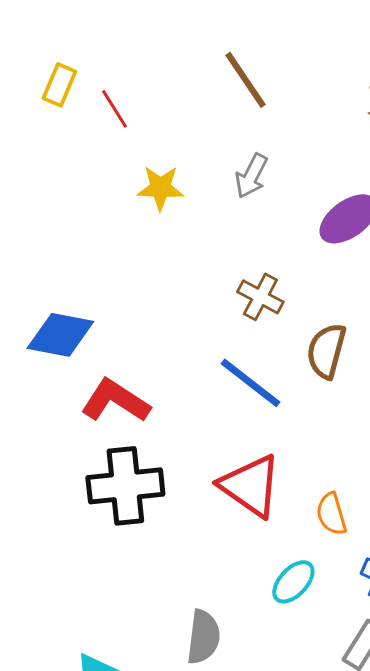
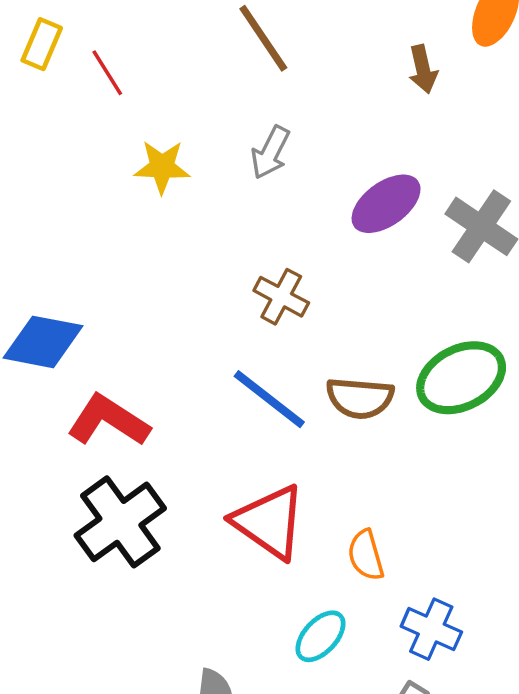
brown semicircle: (326, 351) -> (360, 398), moved, turned -100
black cross: (125, 486) -> (120, 522), turned -30

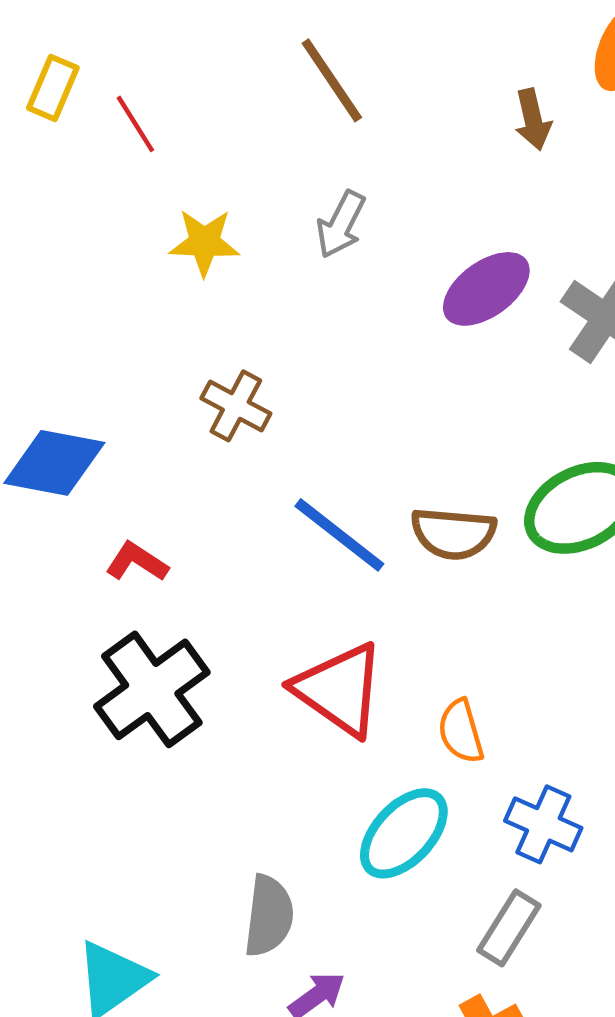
brown cross: (281, 297) -> (236, 406), moved
red L-shape: (108, 421) -> (137, 562), size x0.6
cyan ellipse: (320, 636) -> (404, 833), size x1.4

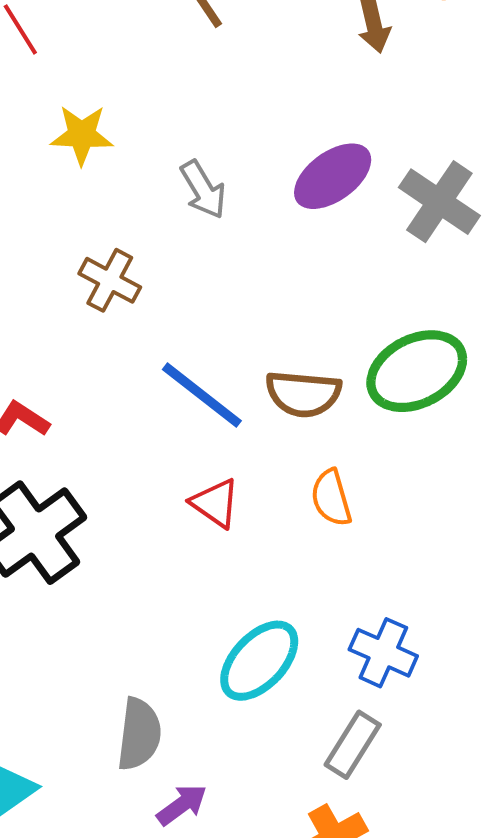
gray arrow: (341, 224) -> (203, 190), moved, turned -58
red triangle: (339, 689) -> (215, 503), moved, size x0.6
orange semicircle: (461, 731) -> (331, 498), moved

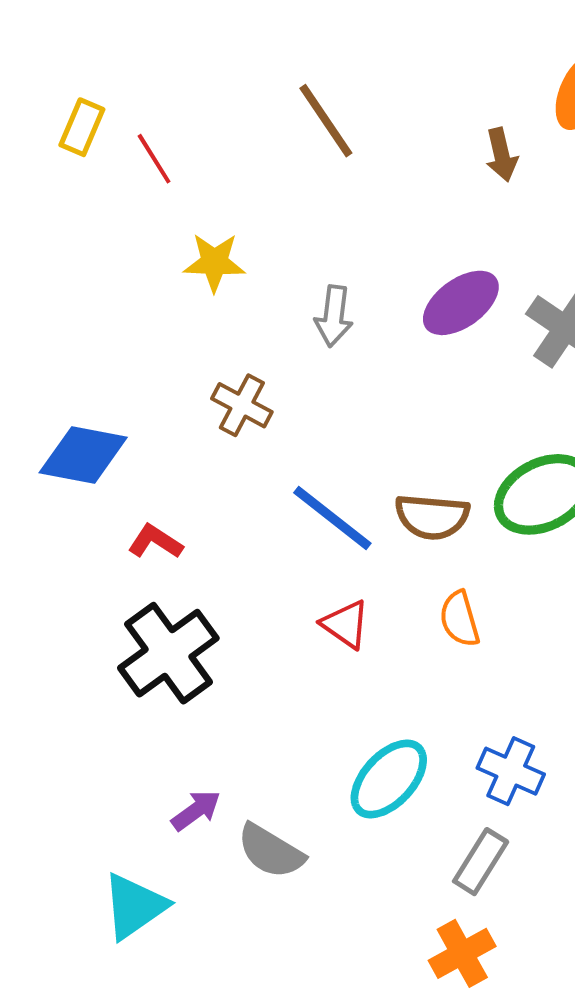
gray arrow: (203, 190) -> (334, 316), turned 38
gray semicircle: (139, 734) -> (271, 851), turned 114
purple arrow: (182, 805) -> (196, 810), moved

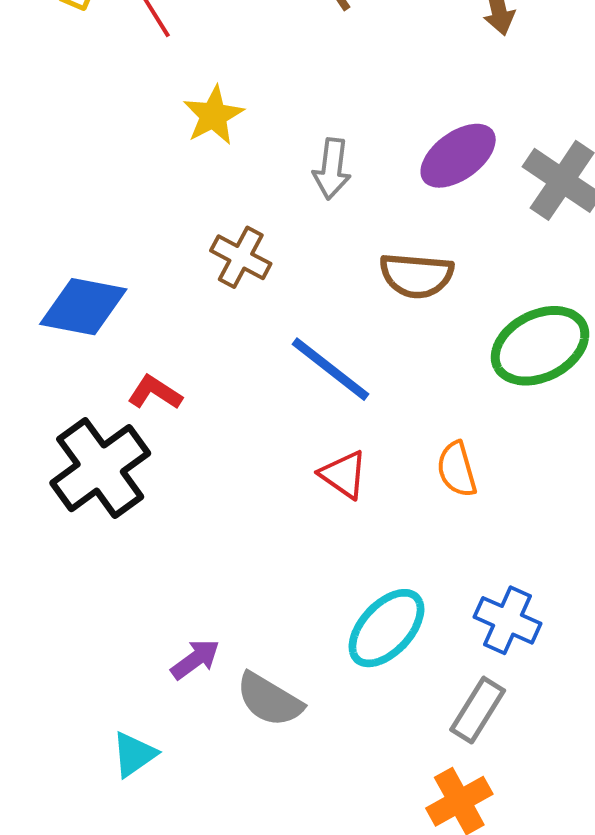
yellow star: (214, 262) -> (213, 115), turned -30
brown semicircle: (432, 517) -> (416, 275), moved
black cross: (168, 653) -> (100, 468), moved
cyan triangle: (134, 906) -> (134, 754), size x0.7

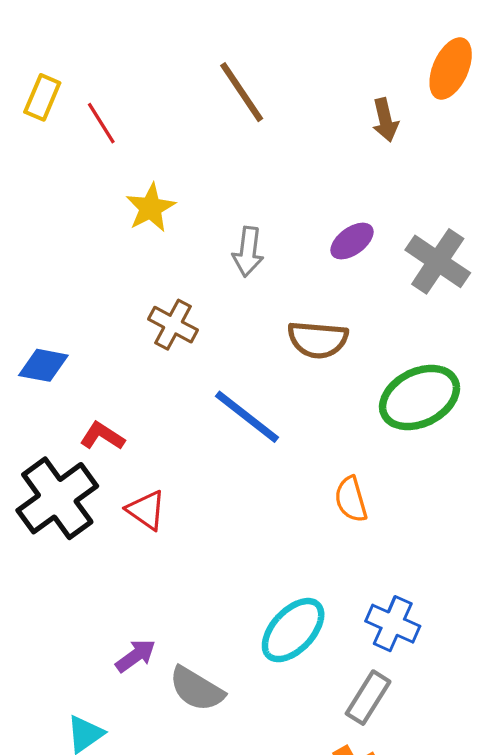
purple ellipse: (458, 156) -> (352, 241), size x0.7
blue diamond: (83, 307) -> (43, 365), size x0.7
red triangle: (344, 475) -> (146, 510), moved

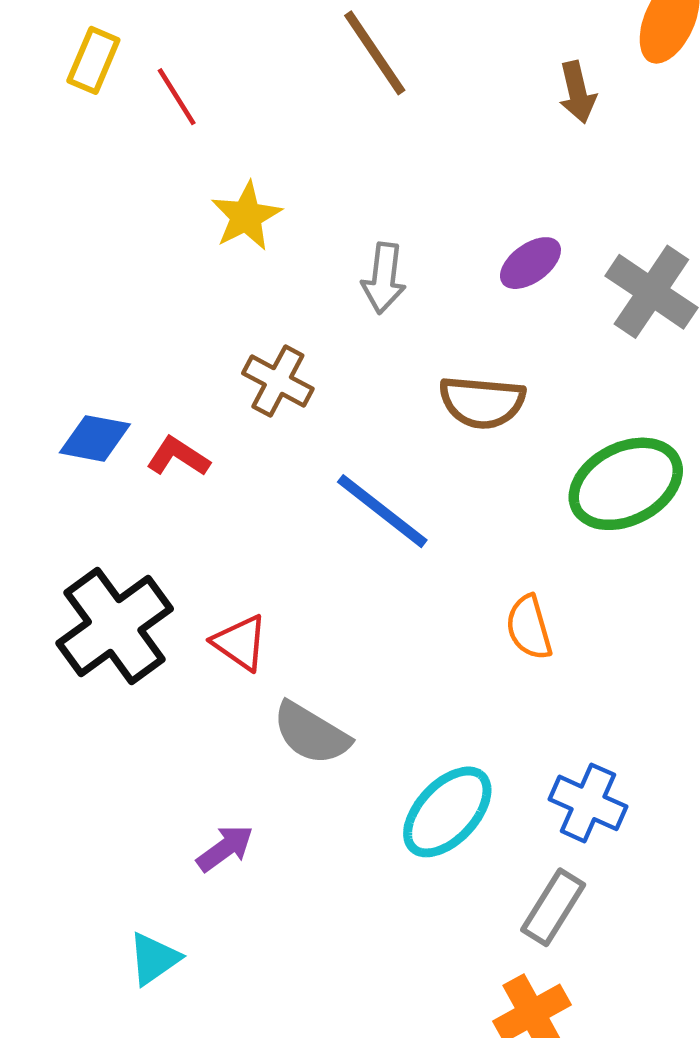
red L-shape: (102, 436) -> (178, 457), moved
gray semicircle: (197, 689) -> (311, 733), moved

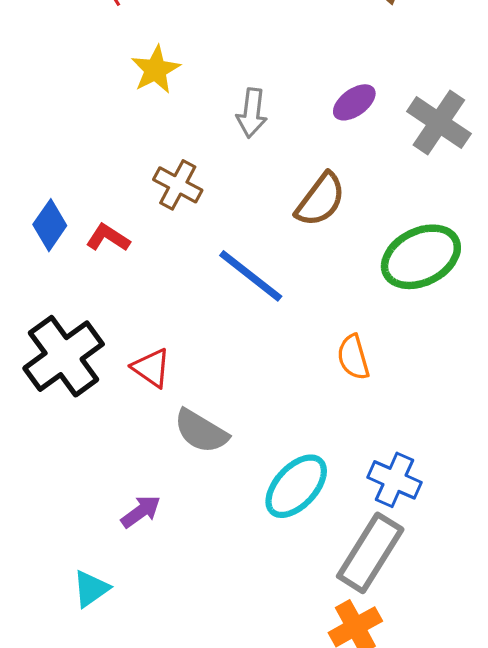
brown semicircle: (482, 402) -> (320, 200), turned -58
blue diamond: (95, 438) -> (50, 225), turned -66
gray rectangle: (553, 907) -> (370, 553), size x1.5

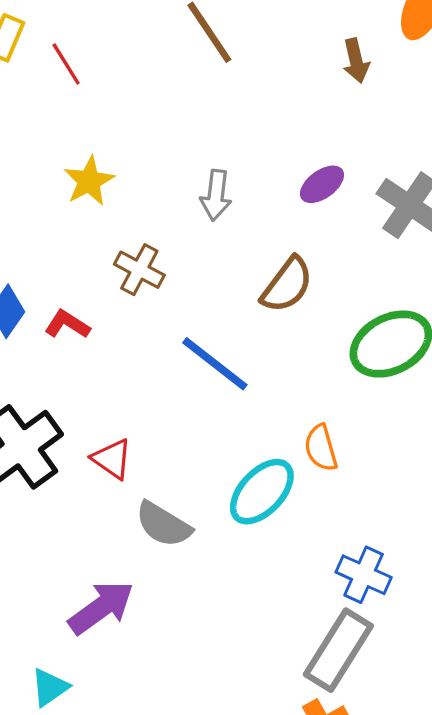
yellow star: (156, 70) -> (89, 181), moved
cyan ellipse: (296, 486) -> (262, 492), moved
purple arrow: (141, 512) -> (101, 608), size x1.6

